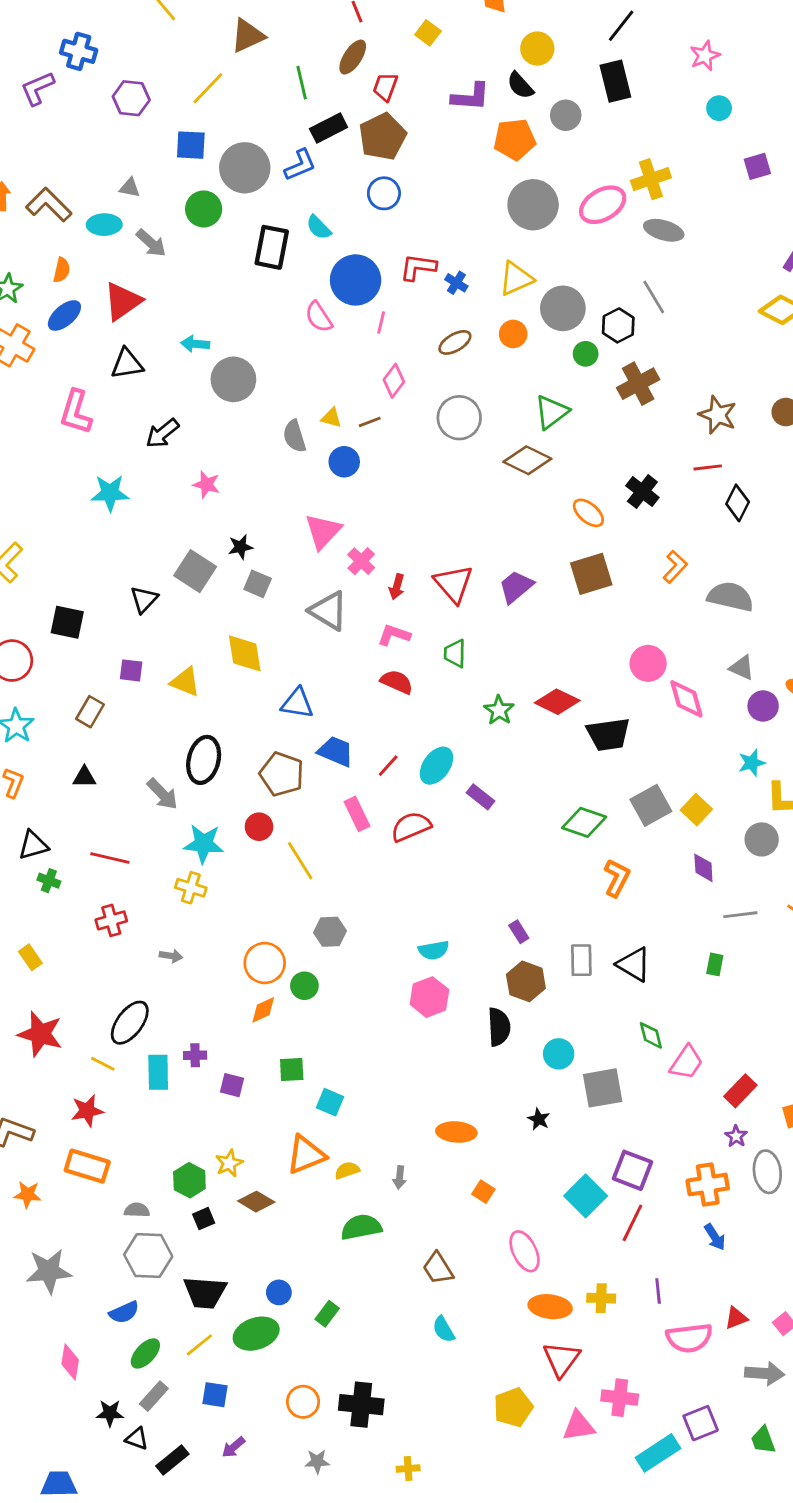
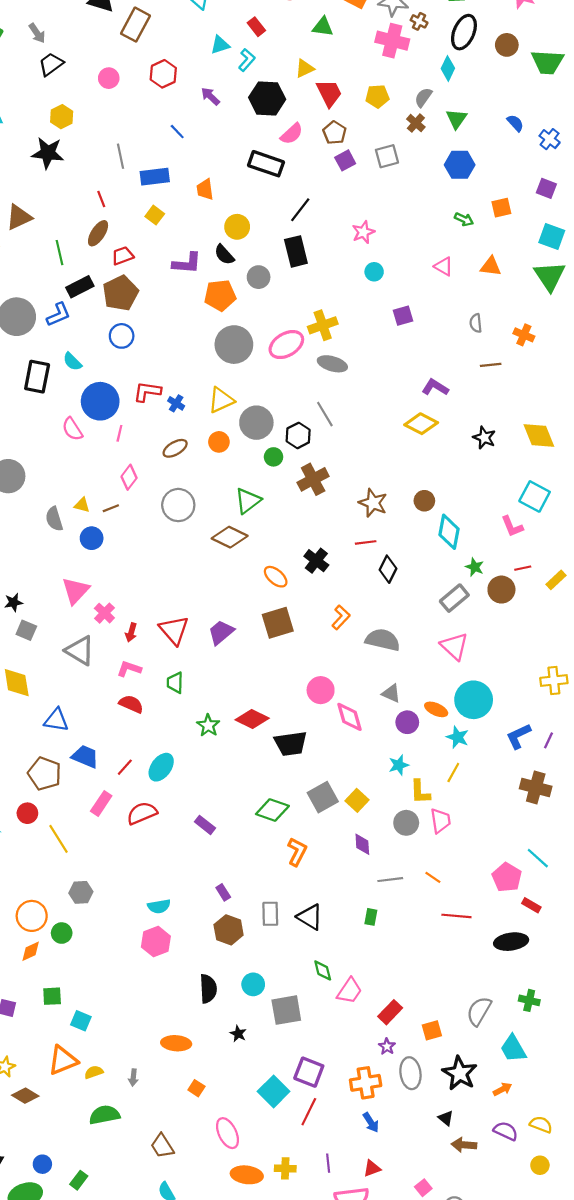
red trapezoid: (385, 87) -> (123, 256), turned 50
purple rectangle: (481, 797) -> (205, 825), moved
pink rectangle: (357, 814) -> (101, 804), turned 60
black semicircle: (499, 1027) -> (208, 989), moved
red triangle: (736, 1318) -> (372, 1168), moved

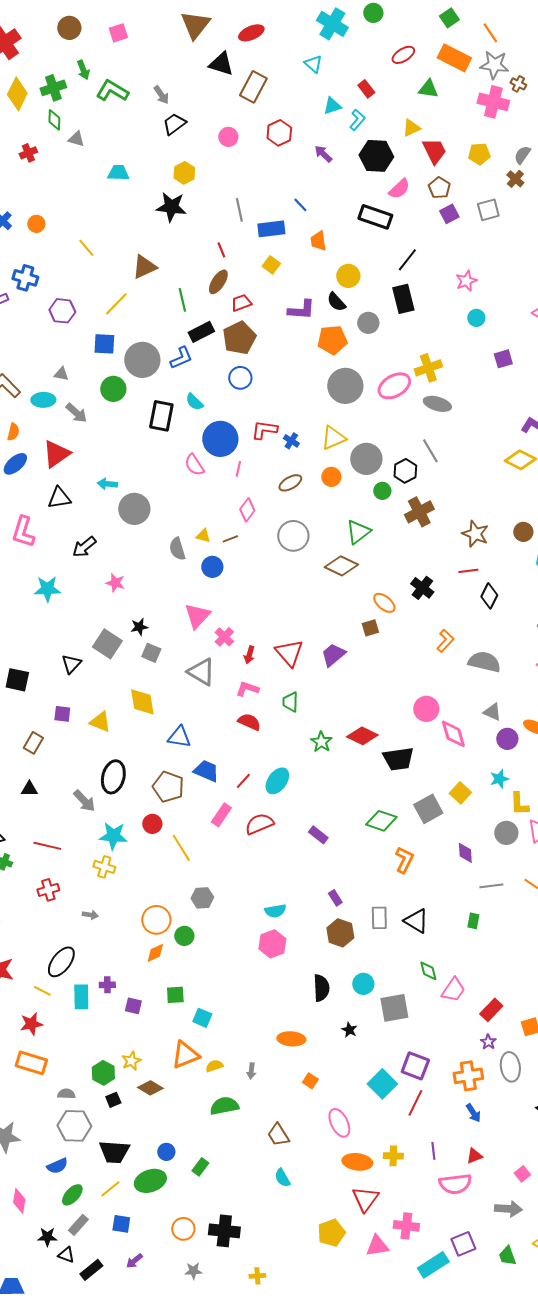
blue line: (177, 132) -> (300, 205), moved
brown square: (278, 623) -> (370, 628), moved, size x0.6
yellow square: (357, 800) -> (460, 793), moved

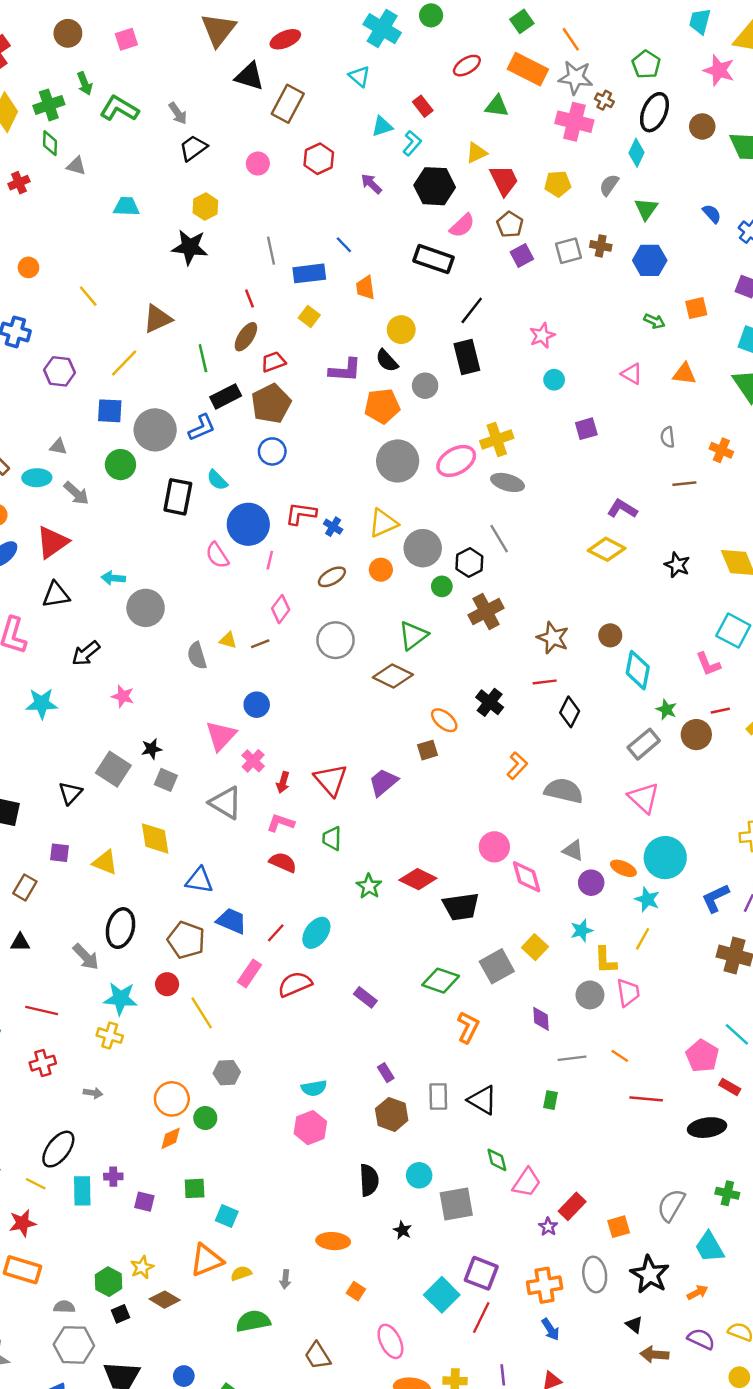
brown cross: (515, 179) -> (601, 246), moved, turned -30
blue circle: (212, 567) -> (257, 705), moved
purple star: (488, 1042) -> (548, 1227), moved

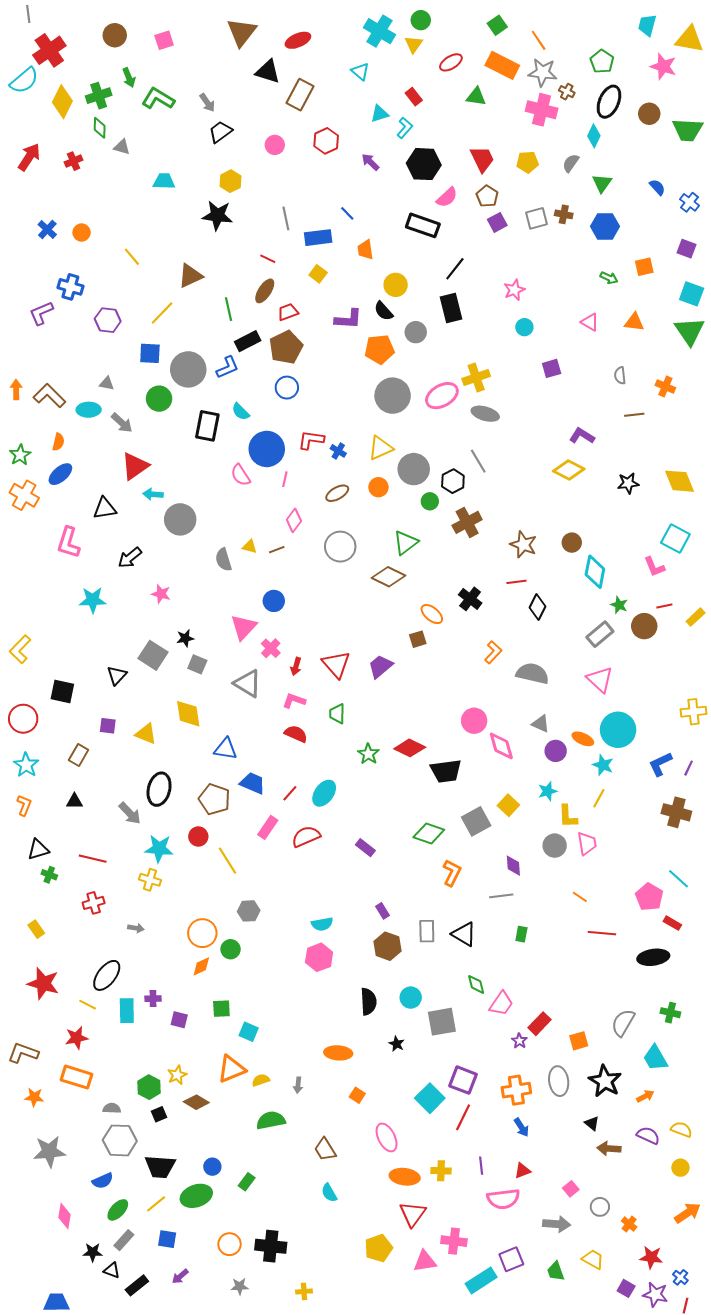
yellow triangle: (476, 153) -> (414, 44), moved, turned -30
red line: (249, 299) -> (268, 259), turned -42
red triangle: (52, 542) -> (135, 466), moved
black star: (677, 565) -> (628, 483), turned -30
gray line: (572, 1058) -> (501, 896), moved

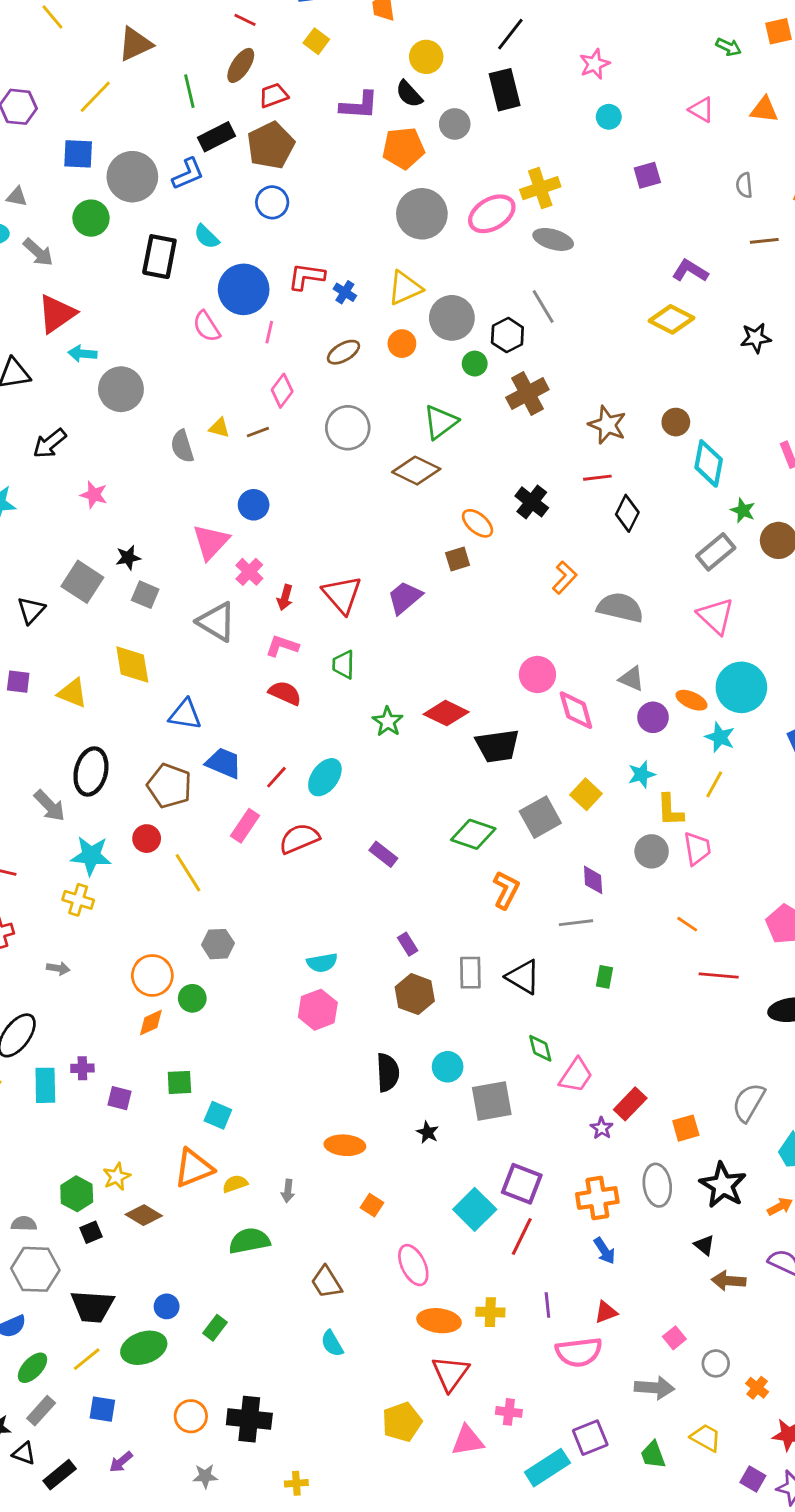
pink cross: (454, 1241) -> (509, 1412), size x0.7

